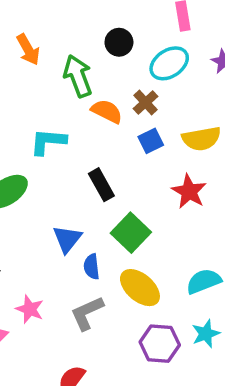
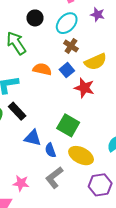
brown cross: (146, 103) -> (71, 46), moved
orange semicircle: (107, 111) -> (42, 69), moved
black rectangle: (101, 185) -> (17, 111), moved
red star: (189, 191) -> (84, 88), moved
blue triangle: (67, 239) -> (33, 138), turned -42

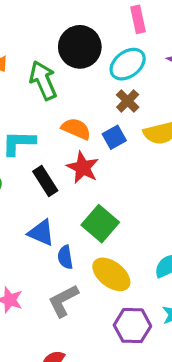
black circle: (35, 18) -> (80, 47), size x1.6
red star: (84, 88) -> (83, 168), moved
black rectangle: (17, 111) -> (45, 181), moved

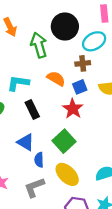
brown cross: (128, 101) -> (83, 63), moved, turned 32
red star: (83, 168) -> (73, 109), moved

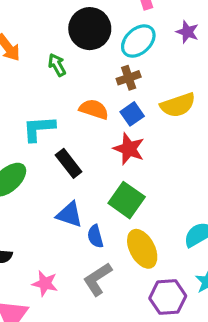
green arrow: (39, 45) -> (57, 65), size x0.6
yellow ellipse: (67, 174) -> (142, 249), turned 30

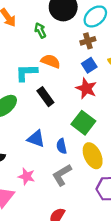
orange semicircle: (94, 109) -> (51, 61), moved
blue triangle: (69, 215) -> (36, 139), moved

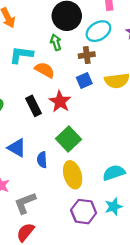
green arrow: (40, 30) -> (56, 42), moved
cyan L-shape: (26, 73) -> (21, 55), moved
red star: (86, 88) -> (60, 102), moved
gray L-shape: (62, 175) -> (25, 203), moved

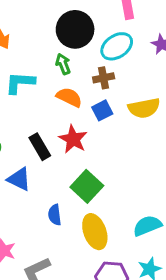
orange semicircle: (45, 70) -> (69, 97), moved
blue triangle: (17, 148) -> (19, 179), moved

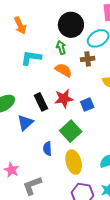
blue square: (102, 110) -> (87, 104), moved
red star: (73, 139) -> (64, 99), turned 30
blue triangle: (19, 179) -> (25, 123), turned 48

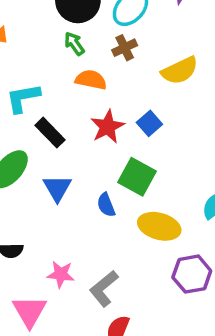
cyan L-shape: (31, 58) -> (23, 98), moved
black rectangle: (41, 102) -> (50, 133), moved
blue semicircle: (47, 149) -> (106, 205), moved
yellow ellipse: (74, 162) -> (159, 226), turned -40

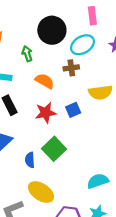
green arrow: (74, 44) -> (27, 54), moved
blue square: (149, 123) -> (73, 110), moved
yellow ellipse: (159, 226) -> (41, 192), moved

